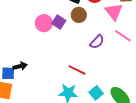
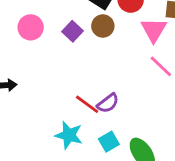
pink circle: (44, 23) -> (31, 27), moved
purple semicircle: (97, 42) -> (108, 103), moved

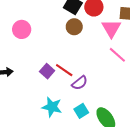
purple square: (73, 31) -> (47, 71), moved
red line: (87, 104) -> (64, 70), moved

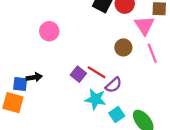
brown circle: (74, 27) -> (123, 47), moved
pink line: (117, 55) -> (152, 53), turned 30
cyan star: (52, 107) -> (95, 99), moved

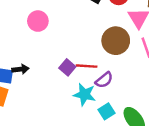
brown circle: (123, 47) -> (116, 41), size x1.5
red line: (97, 72) -> (87, 66), turned -30

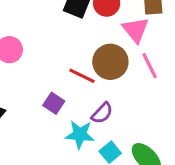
red line: (87, 66) -> (82, 76), moved, turned 30

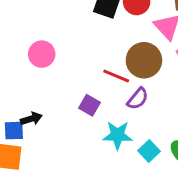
purple semicircle: (102, 113) -> (138, 99), moved

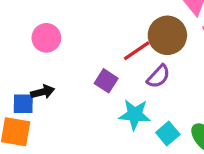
pink circle: (42, 54) -> (46, 38), moved
red line: (116, 76) -> (137, 51), turned -60

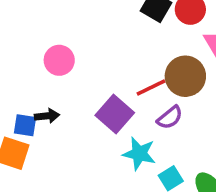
purple square: (106, 81) -> (115, 114), size x1.5

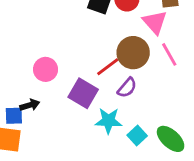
pink circle: (59, 60) -> (46, 69), moved

